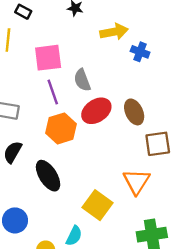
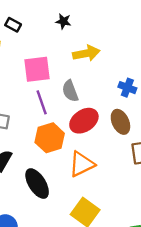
yellow arrow: (114, 32) -> (86, 53), moved
blue cross: (140, 52) -> (127, 88), moved
orange triangle: (136, 182) -> (82, 164), moved, turned 32

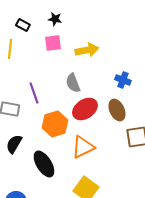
black star: (63, 21) -> (55, 19), moved
pink square: (37, 69) -> (53, 43), moved, size x0.7
purple line: (42, 102) -> (34, 93), moved

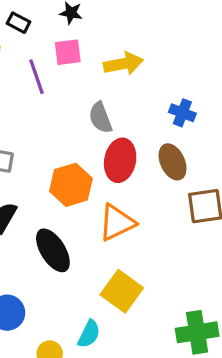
purple line: (34, 93) -> (37, 77), moved
red ellipse: (85, 109) -> (120, 160), turned -45

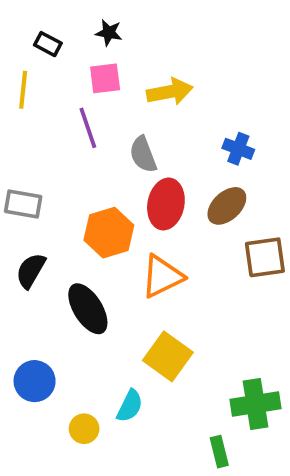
purple line: (37, 77) -> (88, 128), moved
brown ellipse: (173, 162) -> (227, 206), turned 72

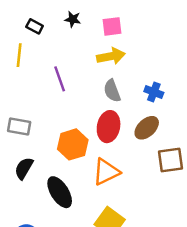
pink square: (105, 78) -> (112, 26), moved
gray semicircle: (143, 155) -> (112, 91), moved

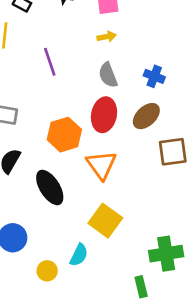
yellow arrow: (111, 56) -> (107, 37), size x0.6
orange triangle: (106, 172) -> (101, 165), turned -40

